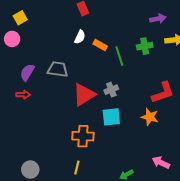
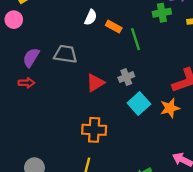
green cross: (145, 46) -> (162, 13), moved
red triangle: (84, 95) -> (95, 83), size x0.7
cyan square: (111, 117) -> (139, 103), moved, turned -36
orange star: (150, 117) -> (170, 108), turned -30

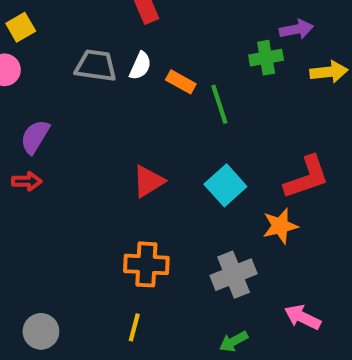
gray trapezoid: (65, 54) -> (96, 66), moved
gray cross: (126, 77) -> (234, 275), moved, size x1.5
cyan square: (139, 103) -> (225, 185), moved

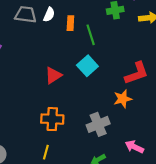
orange rectangle: (181, 82) -> (70, 23), turned 64
cyan square: (225, 185) -> (87, 66), moved

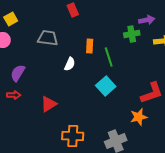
white semicircle: (49, 15) -> (70, 64), moved
red triangle: (53, 75) -> (49, 104), moved

